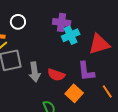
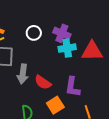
white circle: (18, 22) -> (34, 33), moved
red triangle: (99, 44) -> (92, 51), moved

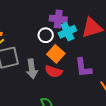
white circle: (34, 33) -> (46, 35), moved
orange square: (55, 105) -> (56, 54), moved

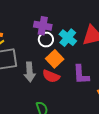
purple cross: (58, 19) -> (43, 26), moved
cyan cross: (67, 32) -> (68, 38), turned -30

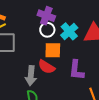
orange square: (55, 59) -> (53, 50), turned 36
gray arrow: (30, 72) -> (31, 76), moved

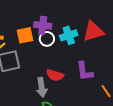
cyan cross: (69, 31) -> (69, 35), turned 36
orange square: (53, 50) -> (25, 35), moved

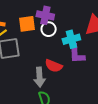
cyan cross: (69, 35) -> (71, 39), moved
purple L-shape: (85, 71) -> (77, 54), moved

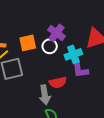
purple cross: (45, 15) -> (56, 33), moved, turned 30
red semicircle: (54, 66) -> (58, 82), turned -30

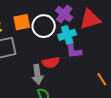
purple cross: (56, 33) -> (64, 14), moved
white circle: (50, 46) -> (44, 26), size x1.5

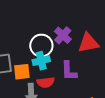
orange square: (22, 22) -> (22, 72), moved
cyan cross: (67, 35) -> (41, 61), moved

